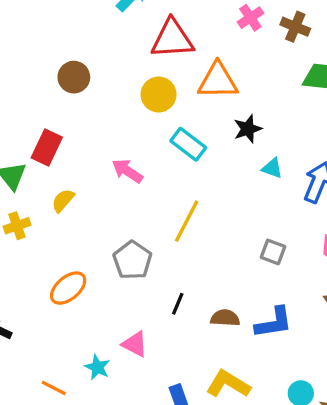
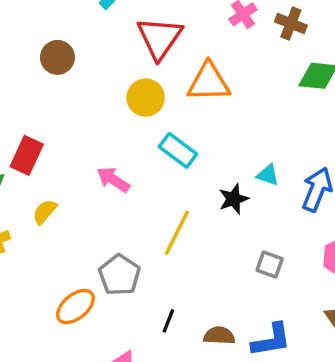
red triangle: (172, 39) -> (160, 38), turned -51
brown circle: (74, 77) -> (57, 57), moved
black star: (248, 129) -> (233, 199), moved
orange ellipse: (68, 288) -> (75, 307), moved

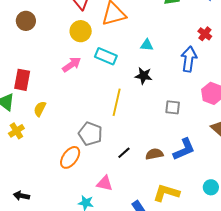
cyan triangle: (268, 175) -> (147, 45), moved
pink arrow: (113, 180) -> (72, 65), moved, turned 126
black star: (233, 199) -> (144, 76), turned -30
black line: (168, 321) -> (124, 153), turned 40

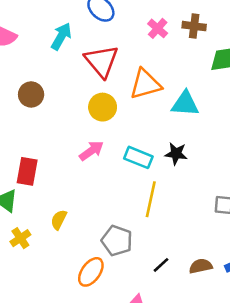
cyan triangle: (147, 45) -> (185, 104), moved, size x1.6
cyan rectangle: (106, 56) -> (138, 157), moved
black star: (144, 76) -> (176, 154), moved
yellow semicircle: (40, 109) -> (59, 220), moved

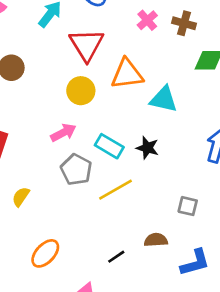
yellow line: (151, 199) -> (115, 190), turned 40
gray pentagon: (117, 241) -> (76, 170), moved
brown semicircle: (201, 266) -> (156, 240), moved

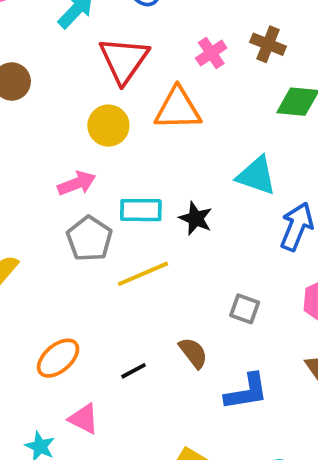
pink cross: (147, 20) -> (211, 53), moved
cyan triangle: (164, 99) -> (256, 176), moved
cyan rectangle: (109, 146) -> (141, 210), turned -36
brown semicircle: (156, 240) -> (193, 353), turned 50
orange ellipse: (45, 253) -> (58, 358), moved

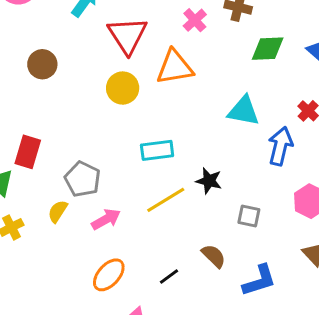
pink arrow: (77, 183) -> (106, 219), moved
black star: (196, 218) -> (209, 181), moved
gray pentagon: (89, 239) -> (83, 179), moved

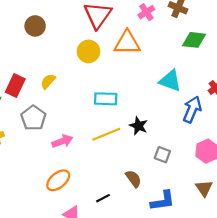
gray pentagon: (83, 179) -> (33, 118), moved
yellow semicircle: (58, 211) -> (48, 81), moved
black line: (169, 277) -> (103, 198), moved

